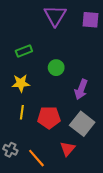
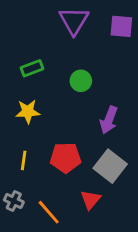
green circle: (56, 68) -> (81, 81), moved
yellow line: (22, 112) -> (24, 160), moved

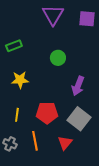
green rectangle: (32, 68) -> (14, 46), moved
orange line: (49, 212) -> (35, 141), moved, turned 30

